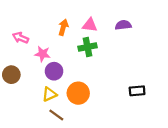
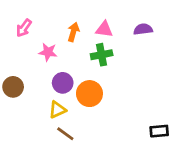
pink arrow: (21, 38) -> (24, 28), moved, turned -77
pink star: (42, 54) -> (48, 52), moved
black rectangle: (137, 91) -> (159, 131), moved
orange circle: (78, 93) -> (89, 94), moved

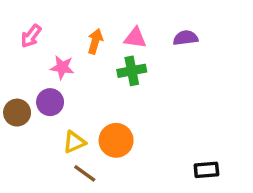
purple circle: (63, 83) -> (50, 102), moved
orange circle: (89, 94) -> (116, 140), moved

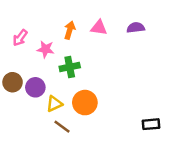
pink arrow: (31, 36) -> (20, 38), moved
green cross: (132, 71) -> (70, 67), moved
purple circle: (50, 102) -> (35, 87), moved

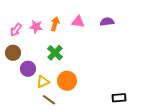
pink star: (46, 49) -> (36, 27), moved
green cross: (70, 67) -> (55, 53), turned -35
brown circle: (13, 82) -> (13, 53), moved

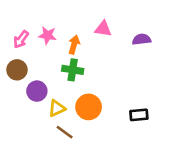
purple semicircle: (107, 22) -> (142, 39), moved
orange arrow: (55, 24) -> (74, 45), moved
green cross: (55, 53) -> (73, 70), turned -35
black rectangle: (119, 98) -> (139, 115), moved

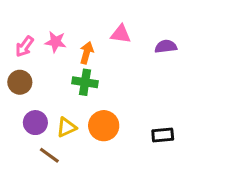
purple circle: (37, 91) -> (35, 123), moved
brown line: (65, 132) -> (49, 155), moved

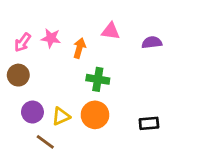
green cross: (85, 82) -> (98, 79), moved

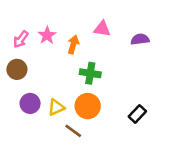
pink star: (51, 38) -> (47, 35), turned 30
black rectangle: (149, 123) -> (137, 114), turned -42
brown line: (45, 142) -> (73, 131), moved

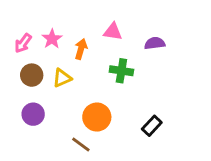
brown circle: (17, 69) -> (32, 75), moved
green cross: (90, 73) -> (121, 71), moved
yellow triangle: (56, 107) -> (62, 78), moved

